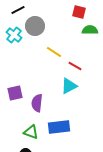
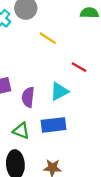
red line: (75, 66) -> (79, 67), moved
cyan triangle: (69, 86) -> (59, 91), moved

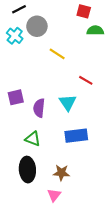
cyan triangle: (59, 91) -> (68, 103), turned -36
blue rectangle: (54, 125) -> (76, 136), moved

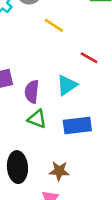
cyan triangle: (68, 103) -> (67, 85), turned 30
green triangle: (33, 139) -> (37, 119), moved

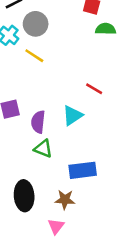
yellow line: (54, 25) -> (34, 56), moved
blue rectangle: (77, 125) -> (83, 170), moved

